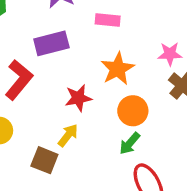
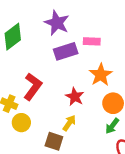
purple rectangle: (51, 43) -> (66, 51), moved
red star: (78, 98) -> (75, 97), turned -30

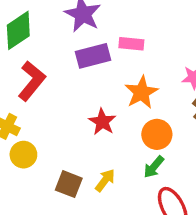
red L-shape: (33, 87) -> (32, 81), moved
yellow arrow: (69, 123) -> (105, 180), moved

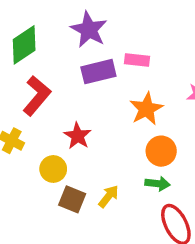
red star: (102, 122) -> (78, 136), moved
yellow circle: (23, 155) -> (53, 169), moved
green arrow: (154, 167) -> (158, 184), turned -125

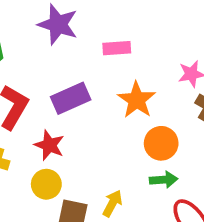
purple rectangle: (98, 72) -> (71, 98), moved
red star: (78, 136) -> (49, 145), moved

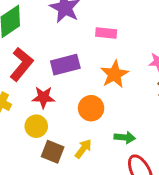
orange circle: (161, 143) -> (91, 108), moved
red star: (49, 145) -> (43, 97), turned -30

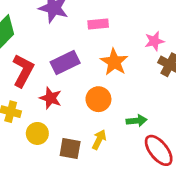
red star: (43, 97) -> (51, 98), turned 30
yellow circle: (36, 126) -> (37, 133), moved

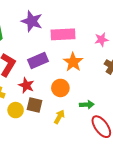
pink rectangle: (98, 24) -> (63, 34), size x1.6
pink star: (154, 41) -> (101, 40), moved
brown square: (70, 149) -> (35, 105), moved

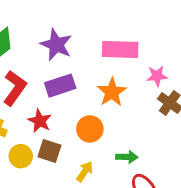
purple star: (32, 21) -> (56, 45), moved
pink rectangle: (63, 34) -> (120, 49), moved
pink star: (101, 40) -> (157, 76), moved

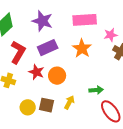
orange circle: (90, 129) -> (57, 76), moved
brown square: (49, 151) -> (47, 105), moved
yellow circle: (21, 156) -> (28, 107), moved

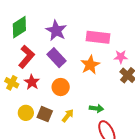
purple rectangle: (48, 48) -> (57, 58), turned 60
red star: (36, 72) -> (32, 82), moved

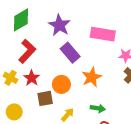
purple rectangle: (57, 58) -> (70, 53), moved
orange star: (90, 65) -> (92, 77), moved
yellow circle: (26, 113) -> (14, 112), moved
brown square: (45, 114) -> (45, 98), moved, turned -35

